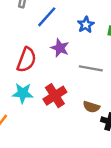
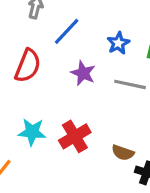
red semicircle: (27, 60) -> (28, 66), moved
gray line: (91, 68) -> (130, 84), moved

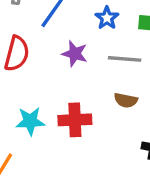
red cross: (75, 136) -> (75, 120), turned 36
brown semicircle: (123, 153) -> (126, 100), moved

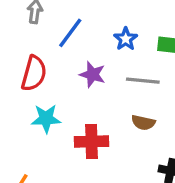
cyan star: (30, 121) -> (46, 119), moved

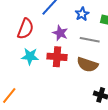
brown semicircle: (143, 123) -> (87, 65), size x1.5
red cross: (92, 142) -> (57, 57), moved

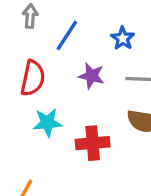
red cross: (57, 57) -> (93, 143), moved

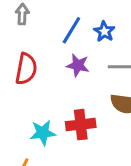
blue line: (67, 35) -> (71, 30), moved
cyan star: (48, 123) -> (43, 133), moved

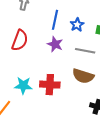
blue line: (71, 30) -> (55, 20), turned -30

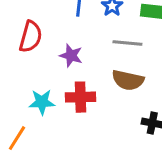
purple star: (55, 44) -> (71, 56), moved

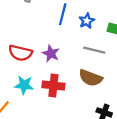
red semicircle: (31, 37) -> (20, 53), moved, turned 80

